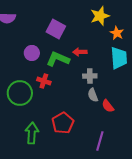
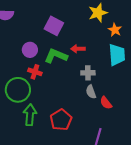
red cross: (44, 81) -> (35, 72), moved
green arrow: (32, 133) -> (30, 115), moved

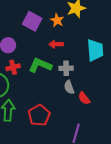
orange star: (115, 30) -> (57, 20), moved
green L-shape: (56, 56) -> (40, 65), moved
red cross: (35, 72) -> (13, 67), turned -32

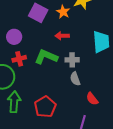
red semicircle: (84, 98) -> (92, 99), moved

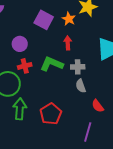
red arrow: (62, 36) -> (68, 43), turned 88

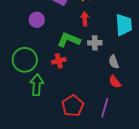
red cross: (25, 66) -> (59, 61), moved
gray semicircle: (81, 86) -> (114, 62), moved
red pentagon: (51, 114) -> (73, 106), moved

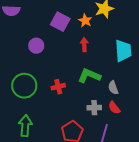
green L-shape: (69, 40) -> (89, 76), moved
gray cross: (95, 43) -> (94, 108), moved
green arrow: (37, 85) -> (25, 126), moved

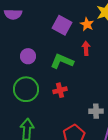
purple circle: (36, 46) -> (28, 56), moved
green L-shape: (89, 76) -> (62, 61), moved

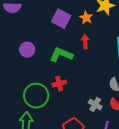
green circle: (26, 89) -> (36, 96), moved
gray cross: (96, 111) -> (95, 105), turned 32

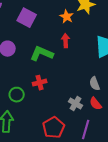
purple square: (61, 19) -> (27, 18), moved
green circle: (36, 96) -> (17, 95), size x0.6

